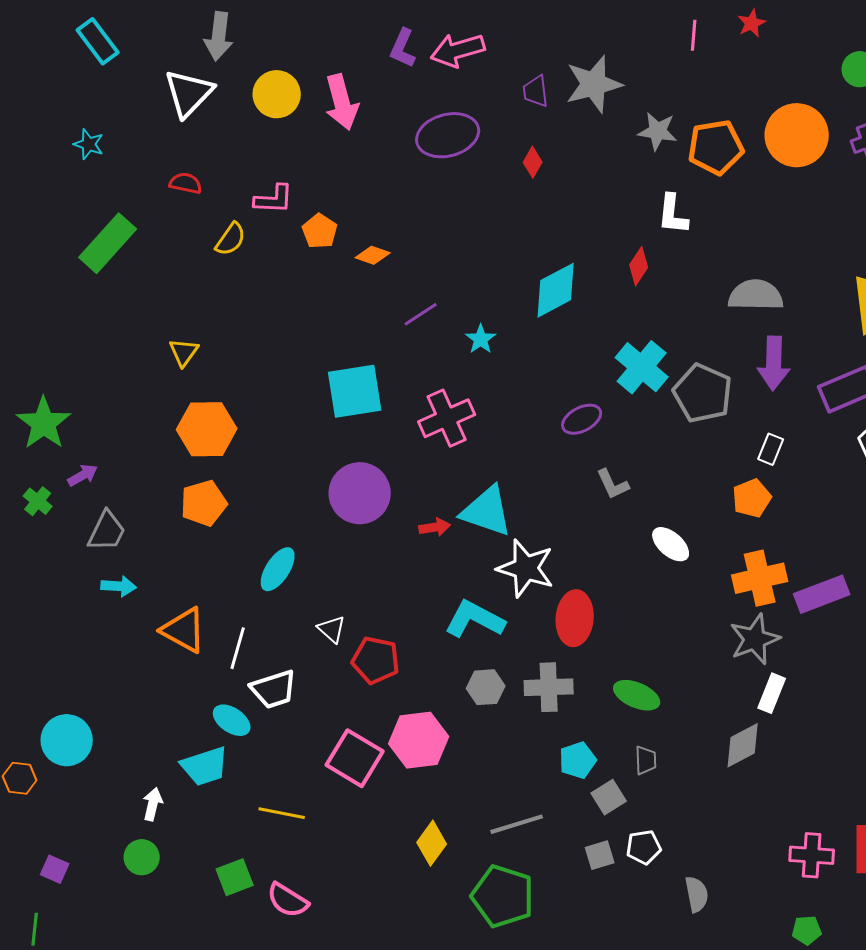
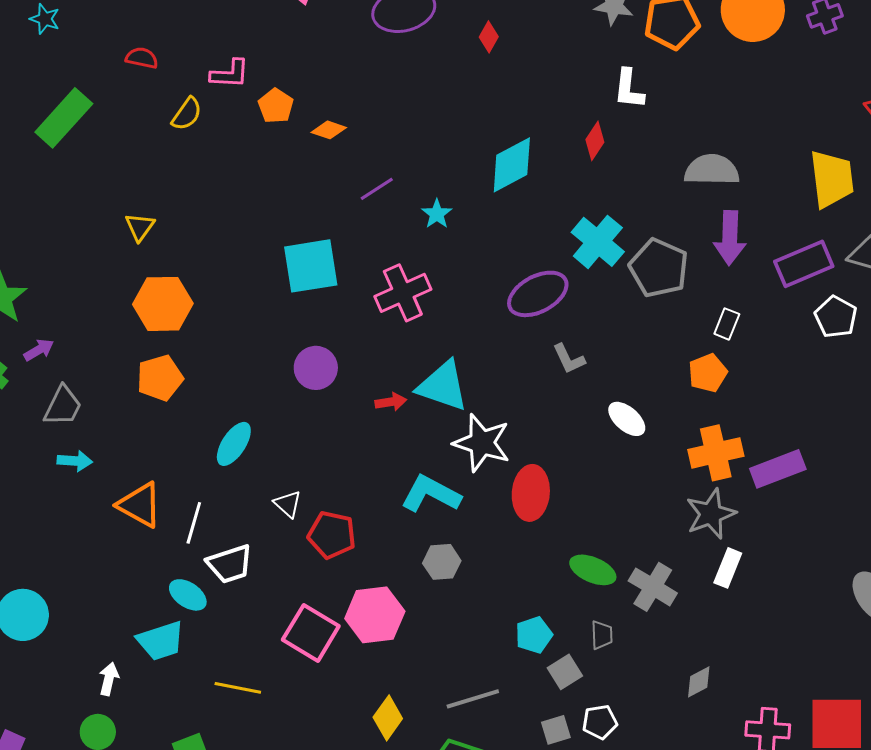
purple ellipse: (582, 419) -> (538, 294), size x1.5
purple circle: (360, 493) -> (316, 368), size x0.7
gray cross: (549, 687) -> (653, 587), moved, turned 33
gray diamond: (743, 745) -> (699, 682), moved, size x0.7

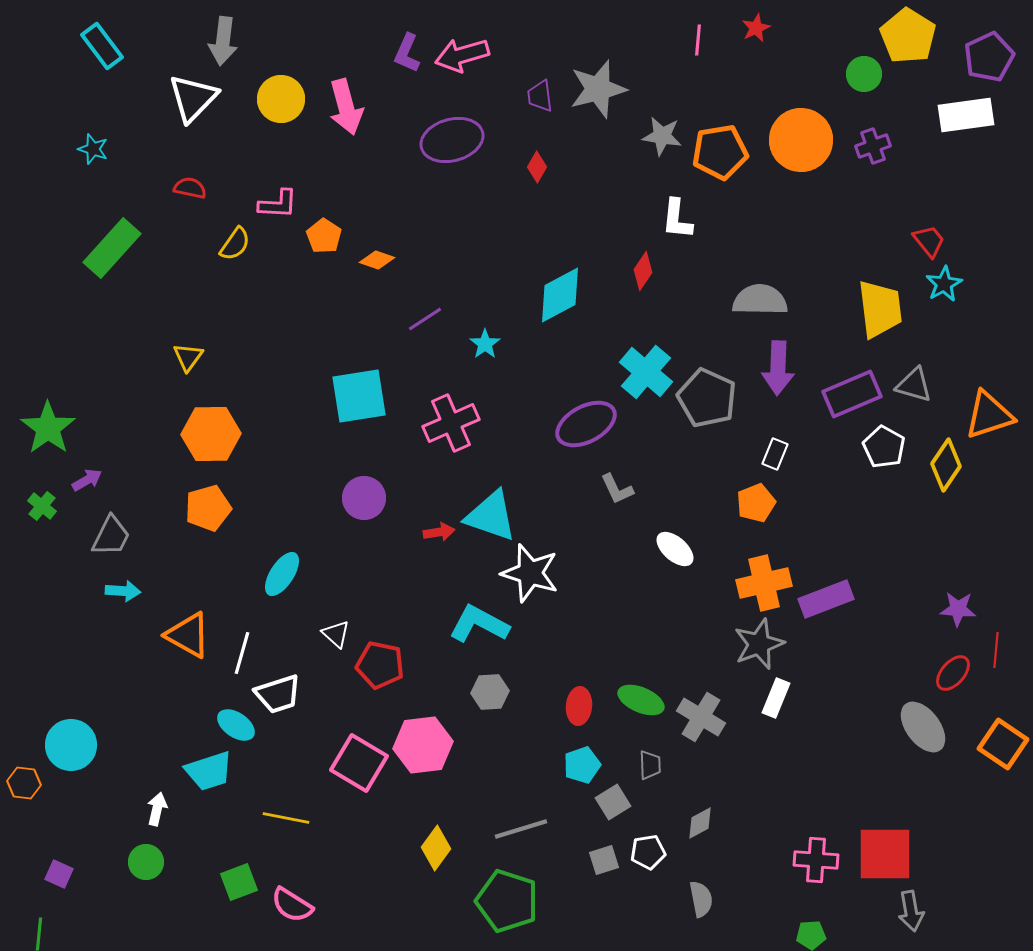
red ellipse: (531, 493) -> (579, 706), moved, size x0.7
gray diamond: (699, 682) -> (700, 823), moved

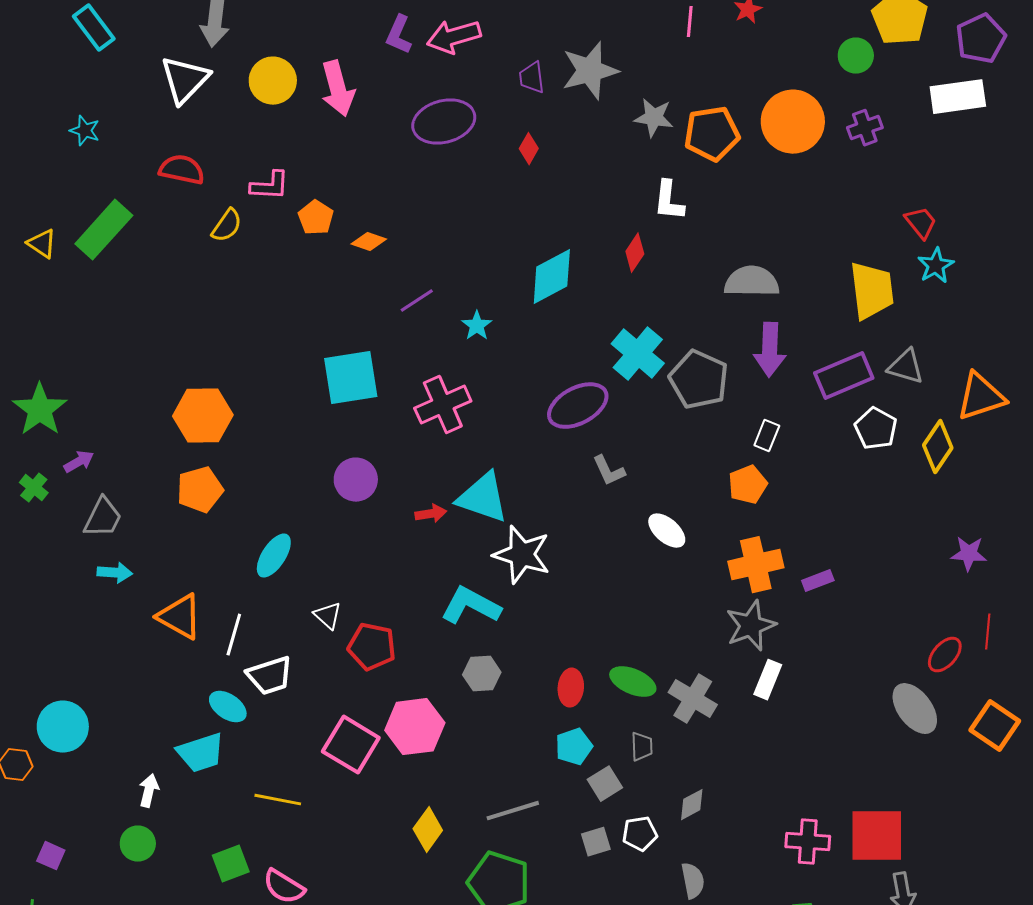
red semicircle: (190, 188) -> (182, 170), size x1.4
yellow triangle: (188, 357) -> (42, 244), moved, turned -32
purple rectangle: (826, 599) -> (818, 581), size x0.6
purple star: (958, 609) -> (969, 554), moved

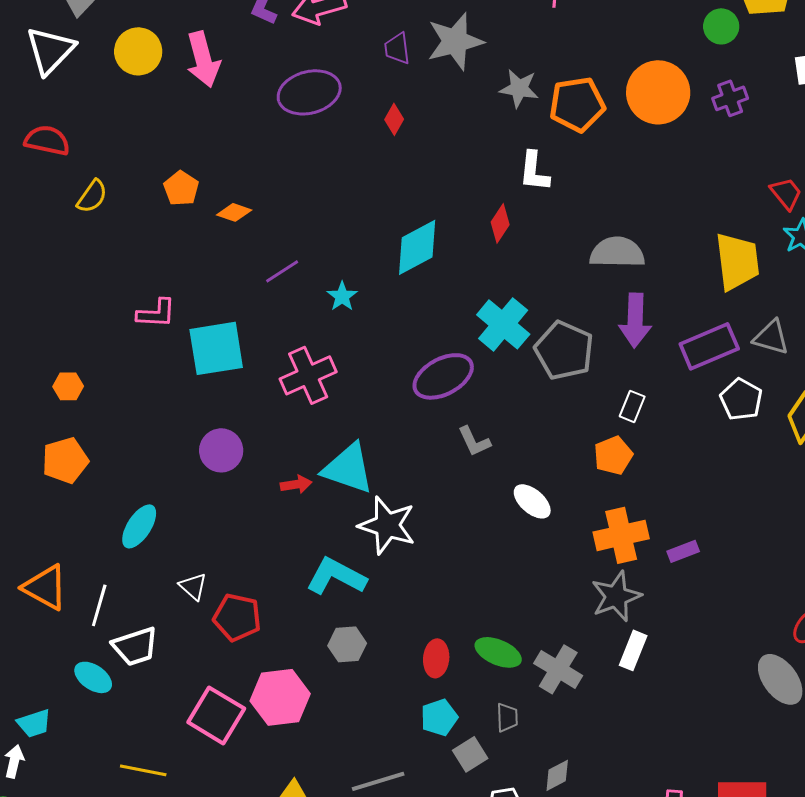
pink L-shape: (270, 186) -> (156, 313), moved
orange hexagon: (203, 416) -> (68, 386), size x0.5
cyan trapezoid: (201, 753) -> (34, 723), moved, size x0.7

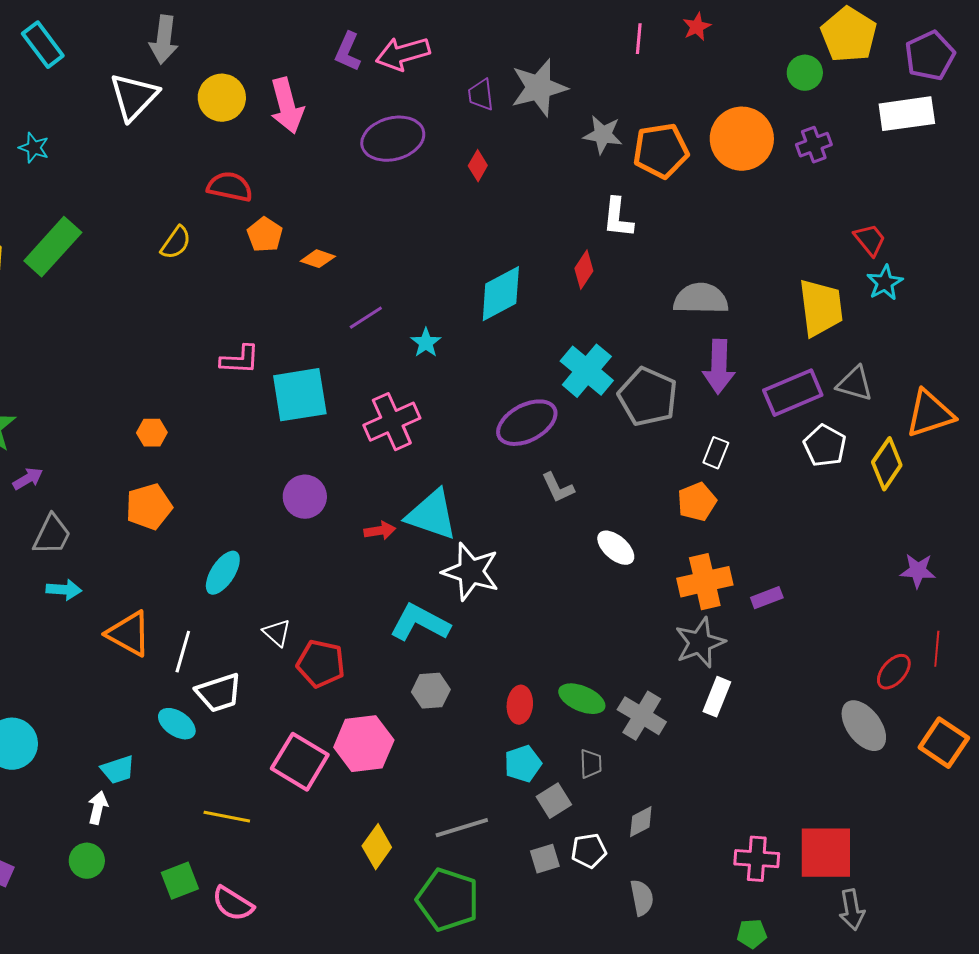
red semicircle: (47, 140) -> (230, 187), moved

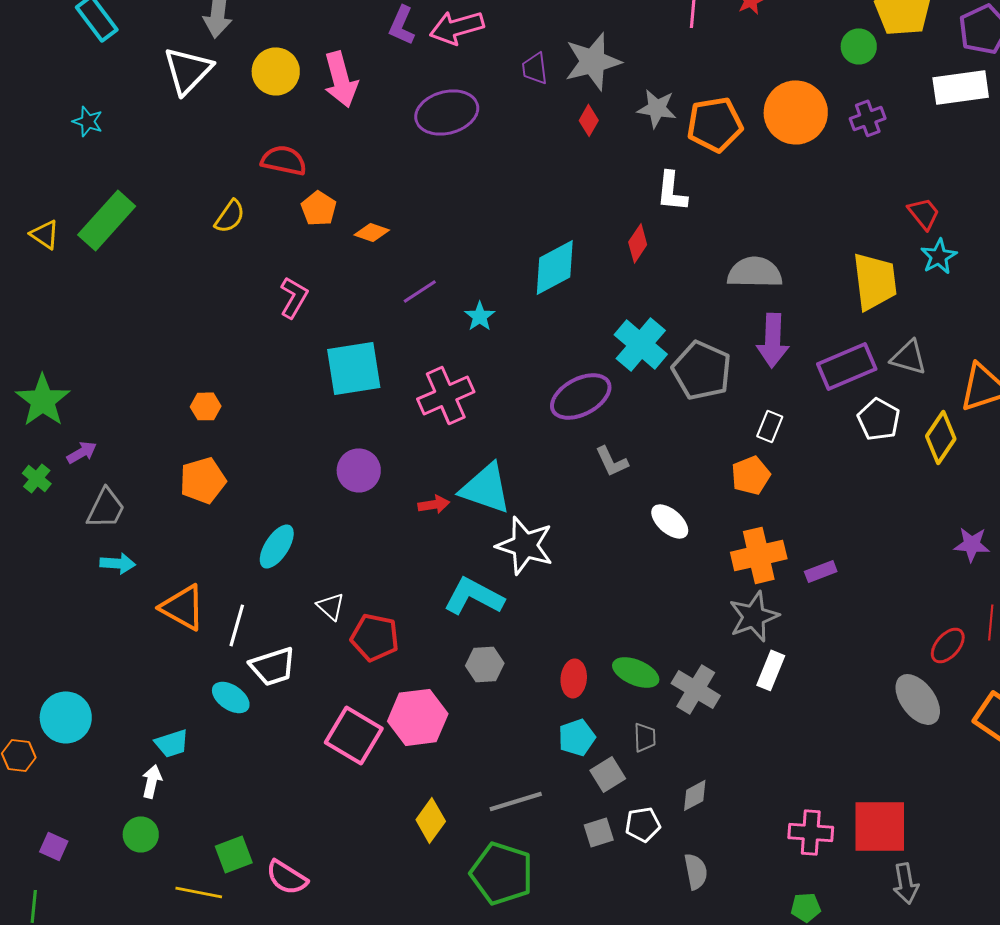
red diamond: (478, 166) -> (589, 120), moved
pink L-shape: (240, 360) -> (294, 297), moved, turned -63
yellow line: (227, 817) -> (199, 892), moved

